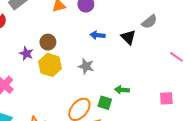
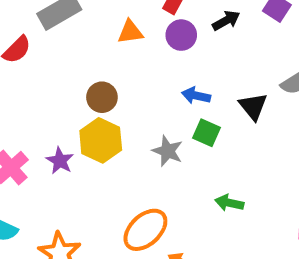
purple star: (26, 54) -> (60, 161), moved
green square: (105, 103) -> (206, 133), moved

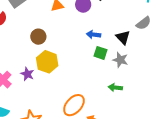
brown circle: (102, 97) -> (38, 37), moved
gray star: (168, 151) -> (120, 60), moved

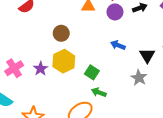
green square: (100, 53) -> (92, 72), moved
green arrow: (115, 88) -> (99, 92), moved

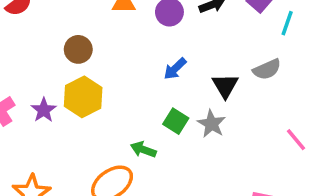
blue arrow: (118, 45) -> (175, 69), turned -64
green square: (92, 72) -> (176, 121), moved

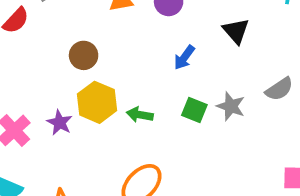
gray semicircle: (267, 69) -> (279, 89), moved
black triangle: (225, 86) -> (236, 31), moved
green arrow: (143, 150) -> (140, 115), moved

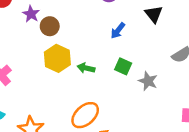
gray star: (231, 106) -> (148, 81), moved
purple star: (60, 123) -> (31, 14), moved

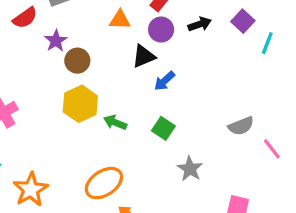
black triangle: (154, 14) -> (144, 56), moved, turned 36
gray star: (148, 81) -> (190, 169), moved

